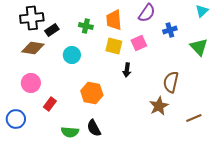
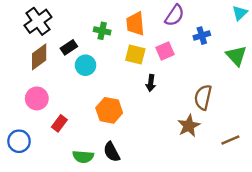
black cross: (32, 18) -> (38, 21), turned -30
black rectangle: (52, 30) -> (69, 47), moved
brown diamond: (33, 48) -> (39, 57), turned -45

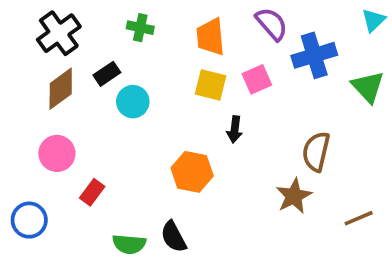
purple semicircle: (175, 15) -> (272, 24), turned -75
green cross: (102, 31) -> (140, 28), moved
blue cross: (202, 36) -> (314, 55), size x1.6
orange hexagon: (109, 110) -> (192, 172), moved

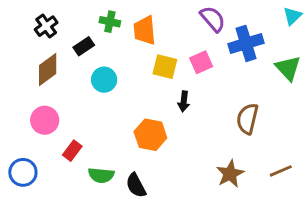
black cross: (59, 33) -> (46, 26), size x0.7
orange trapezoid: (211, 37) -> (145, 30), moved
black rectangle: (107, 74) -> (84, 46), moved
brown star: (294, 196) -> (230, 174), moved
green semicircle: (129, 244) -> (101, 175), moved

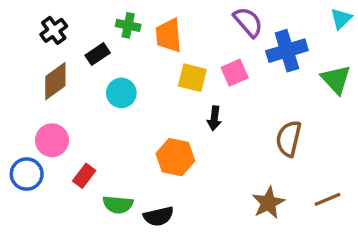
blue circle: (23, 172) -> (27, 174), moved
black semicircle: (136, 185) -> (158, 216), turned -75

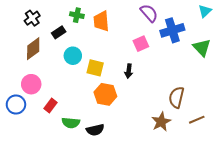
yellow square: (192, 78) -> (95, 68), moved
brown semicircle: (289, 139) -> (176, 97), moved

